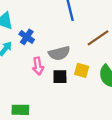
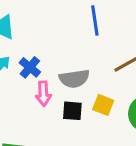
blue cross: (27, 37) -> (30, 67), moved

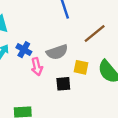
black square: (72, 111) -> (63, 84), moved

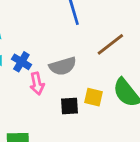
yellow square: (81, 67) -> (94, 97), moved

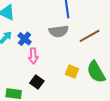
gray semicircle: (63, 66) -> (59, 31), moved
black square: (69, 106) -> (37, 82), moved, turned 32

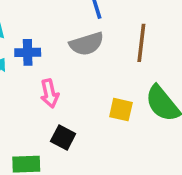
brown line: (90, 36) -> (141, 43), turned -45
blue cross: (25, 39) -> (28, 52), moved, turned -32

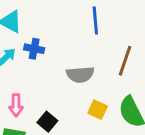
gray semicircle: (87, 44) -> (80, 75), moved
pink arrow: (50, 93) -> (16, 105), moved

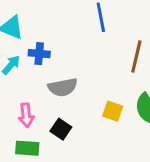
gray semicircle: (80, 75) -> (63, 87), moved

